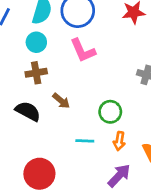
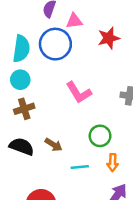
pink L-shape: (83, 51) -> (79, 92), moved
brown arrow: (61, 101) -> (54, 145), moved

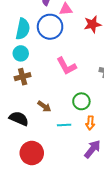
black semicircle: (22, 146) -> (19, 119), moved

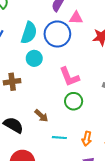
cyan circle: (21, 53) -> (34, 58), moved
brown cross: (23, 77) -> (12, 82), moved
green circle: (81, 101) -> (74, 101), moved

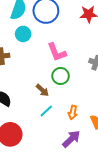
brown arrow: (41, 116) -> (42, 90), moved
cyan line: (59, 138) -> (46, 111), turned -48

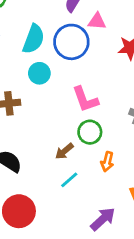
brown arrow: (42, 90) -> (64, 151), turned 96
orange arrow: (73, 112) -> (107, 162), moved

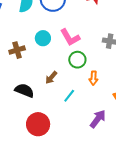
cyan circle: (39, 73) -> (43, 38), moved
brown arrow: (64, 151) -> (51, 78), moved

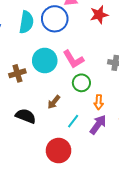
cyan circle: (43, 38) -> (45, 61), size x1.5
purple arrow: (98, 119) -> (98, 125), moved
red circle: (38, 124) -> (58, 151), moved

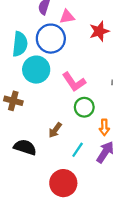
cyan circle: (45, 61) -> (36, 70), moved
brown cross: (17, 73) -> (13, 101), turned 35

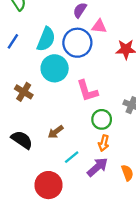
green circle: (84, 107) -> (102, 119), moved

